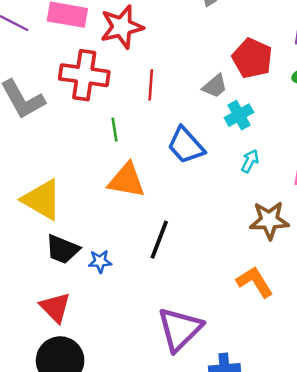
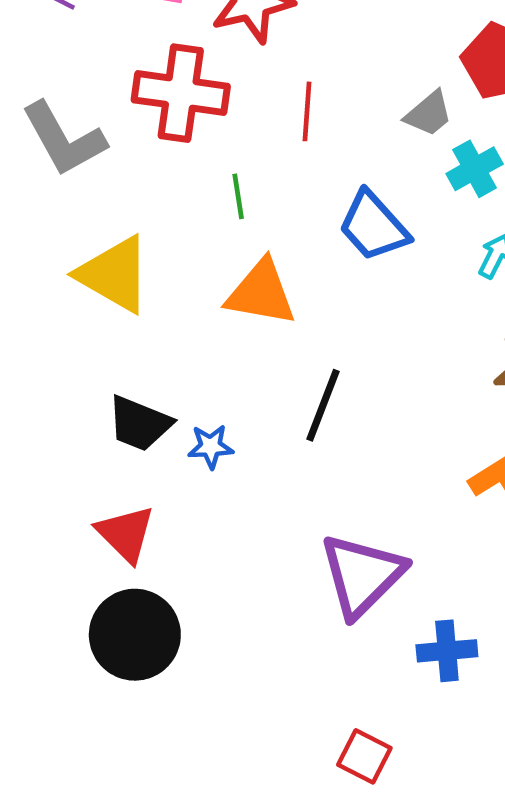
yellow triangle: (42, 200) -> (114, 274), moved

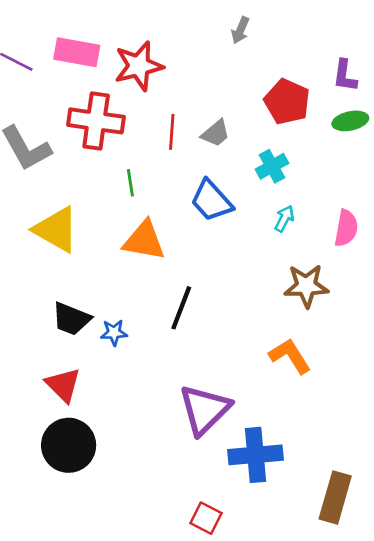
gray trapezoid: (429, 114) -> (216, 133), moved
blue cross: (447, 651) -> (255, 455), size x1.5

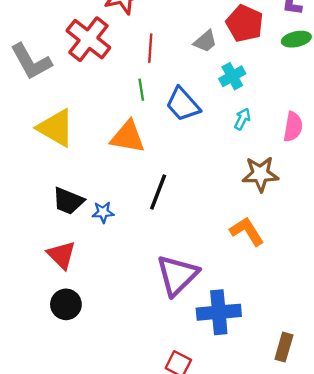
red cross: (96, 121) -> (88, 39), turned 30
gray trapezoid: (216, 133) -> (205, 41), moved
green line: (130, 183) -> (141, 90), moved
black circle: (69, 445) -> (66, 304), size x0.7
brown rectangle: (335, 497) -> (284, 347), size x0.7

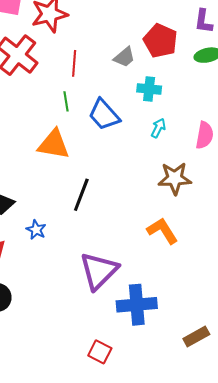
cyan cross: (232, 76) -> (149, 89), turned 35
blue star: (103, 212) -> (36, 230), moved, turned 30
brown rectangle: (284, 347) -> (196, 336), turned 45

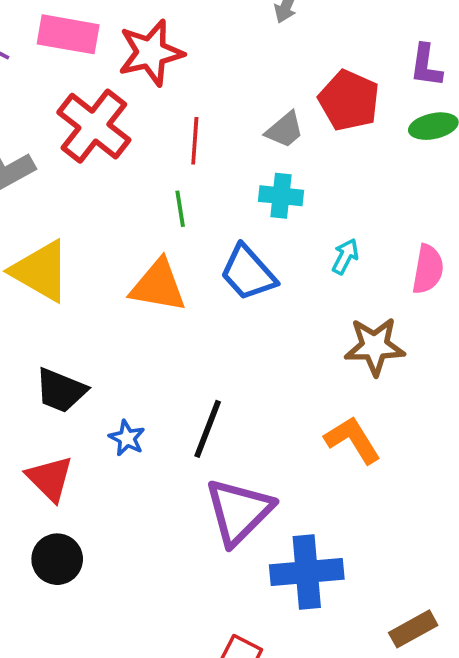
cyan cross: (149, 89) -> (281, 196), moved
blue trapezoid: (104, 115) -> (248, 273), moved
black line: (81, 195) -> (208, 429), moved

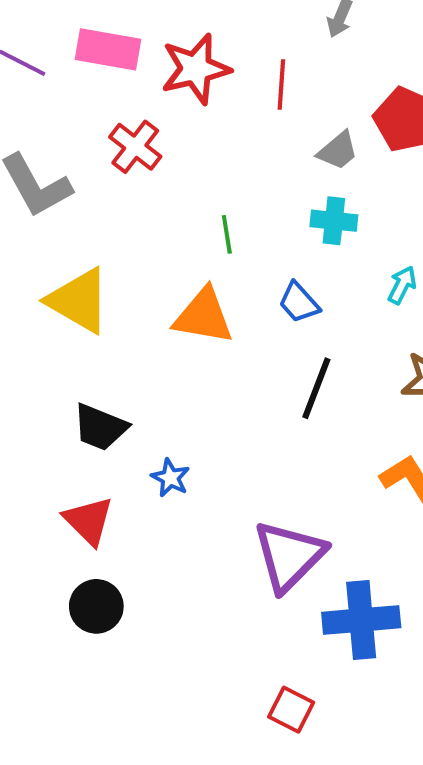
red cross: (94, 126) -> (135, 147), size x0.7
red line: (195, 141) -> (281, 84), moved
blue trapezoid: (248, 273) -> (299, 303), size x0.7
black line: (208, 429) -> (316, 388), moved

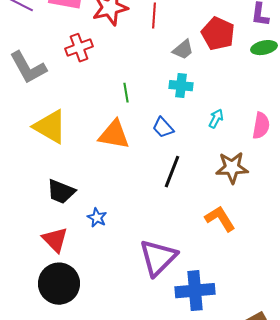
red cross: (135, 147) -> (79, 48), turned 32
black circle: (96, 606) -> (59, 284), size x1.5

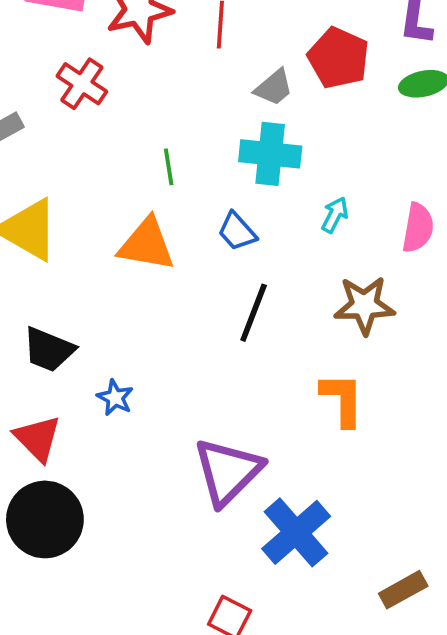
red cross: (79, 48) -> (82, 84), turned -36
cyan cross: (181, 86) -> (270, 154), size x1.4
orange L-shape: (220, 219) -> (342, 399), turned 32
blue cross: (195, 291) -> (296, 532), turned -36

